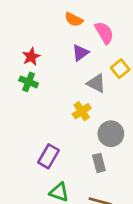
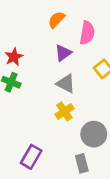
orange semicircle: (74, 19) -> (56, 20), turned 108
pink semicircle: (104, 33) -> (87, 33), turned 40
gray triangle: (96, 83) -> (66, 84), moved

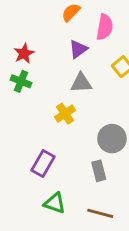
gray triangle: (66, 84) -> (81, 83), turned -30
yellow cross: (64, 111) -> (65, 114), moved

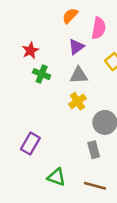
green cross: (21, 81) -> (42, 74), moved
yellow cross: (65, 114) -> (78, 101), moved
purple rectangle: (43, 164) -> (30, 144), moved

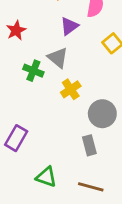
green cross: (42, 74) -> (33, 71), moved
gray triangle: (79, 75) -> (58, 58), moved, turned 42

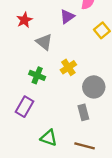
gray triangle: (58, 58) -> (44, 42), moved
green cross: (33, 71) -> (37, 75), moved

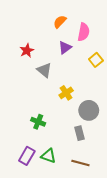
green cross: (37, 75) -> (38, 122), moved
purple rectangle: (24, 107) -> (27, 156), moved

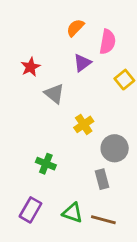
green triangle: (48, 156) -> (73, 213), moved

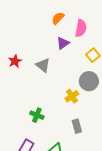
red star: (30, 67) -> (15, 61), moved
yellow cross: (84, 124) -> (72, 96), moved
gray circle: (115, 148) -> (89, 81), moved

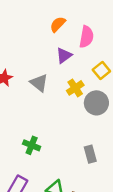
yellow cross: (72, 96) -> (75, 88), moved
gray rectangle: (77, 126) -> (90, 154), moved

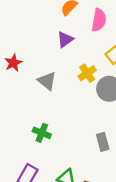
purple triangle: (64, 55) -> (65, 40), moved
gray triangle: (39, 83) -> (47, 81), moved

